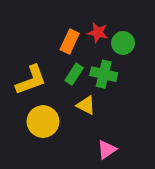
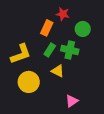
red star: (98, 33) -> (63, 14), moved

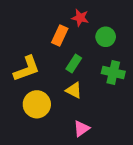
green rectangle: (50, 50) -> (74, 64), moved
green cross: (70, 50) -> (113, 72), moved
pink triangle: (72, 101) -> (81, 129), moved

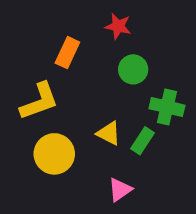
orange rectangle: (60, 36) -> (67, 53), moved
green circle: (106, 37) -> (133, 69), moved
green rectangle: (74, 64) -> (143, 141), moved

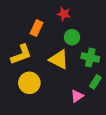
yellow triangle: (109, 133) -> (59, 60), moved, size x1.5
green rectangle: (143, 141) -> (95, 82), moved
pink triangle: (120, 190) -> (77, 96), moved

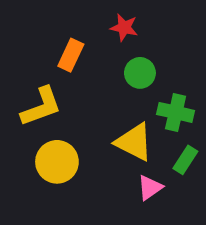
yellow triangle: (59, 60) -> (134, 142), moved

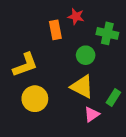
orange rectangle: (71, 55) -> (55, 30), moved, turned -36
green circle: (140, 73) -> (86, 55), moved
green cross: (176, 112) -> (107, 33), moved

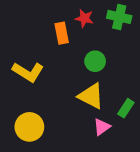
green cross: (107, 33) -> (119, 17), moved
yellow L-shape: (25, 65) -> (28, 72), turned 52
yellow circle: (35, 99) -> (29, 127), moved

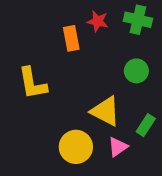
green circle: (95, 61) -> (136, 71), moved
yellow L-shape: (28, 72) -> (32, 83), turned 48
yellow circle: (29, 127) -> (76, 147), moved

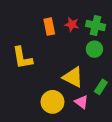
green cross: (138, 20) -> (96, 25), moved
red star: (98, 21) -> (72, 24), moved
pink triangle: (118, 147) -> (82, 102), turned -48

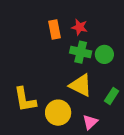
green cross: (96, 25) -> (81, 52), moved
yellow L-shape: (22, 58) -> (25, 100), moved
pink triangle: (82, 102) -> (90, 122), moved, turned 40

